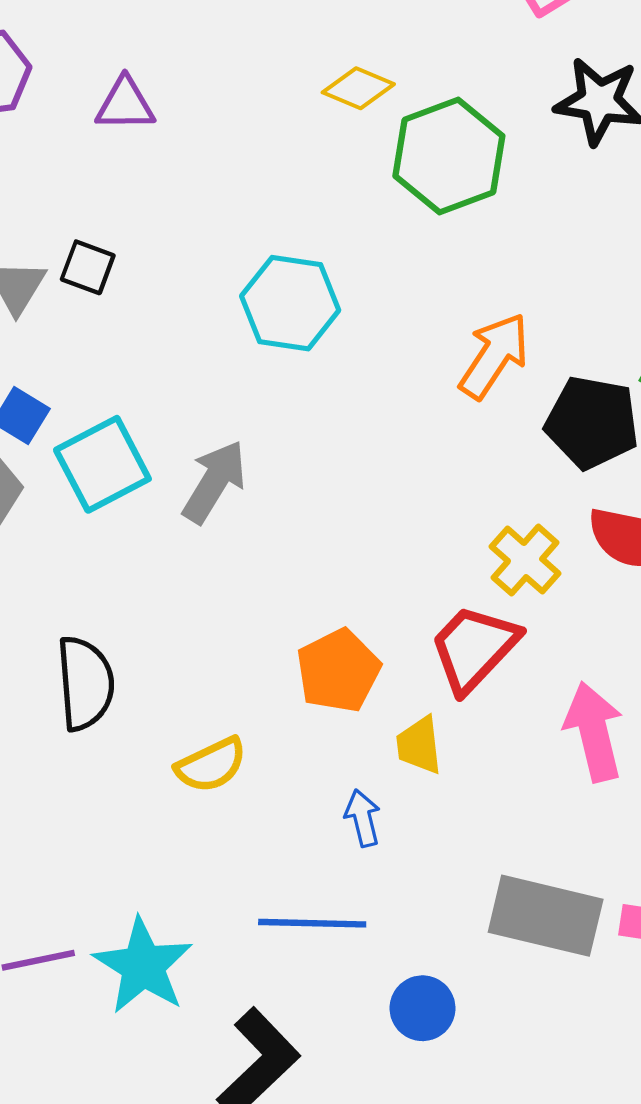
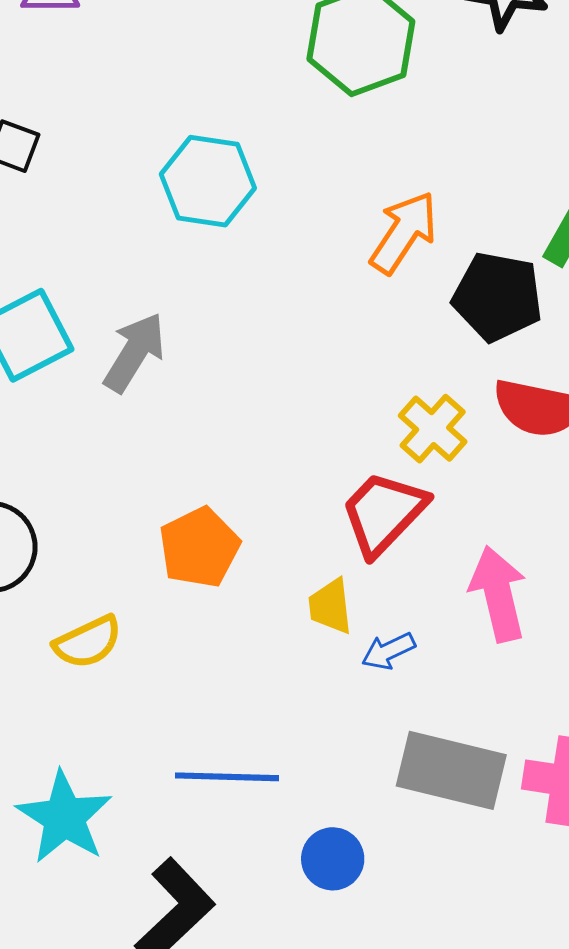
orange pentagon: (338, 671) -> (199, 547), moved
yellow semicircle: (211, 765) -> (88, 642), moved
blue arrow: (363, 818) -> (388, 651), moved, turned -102

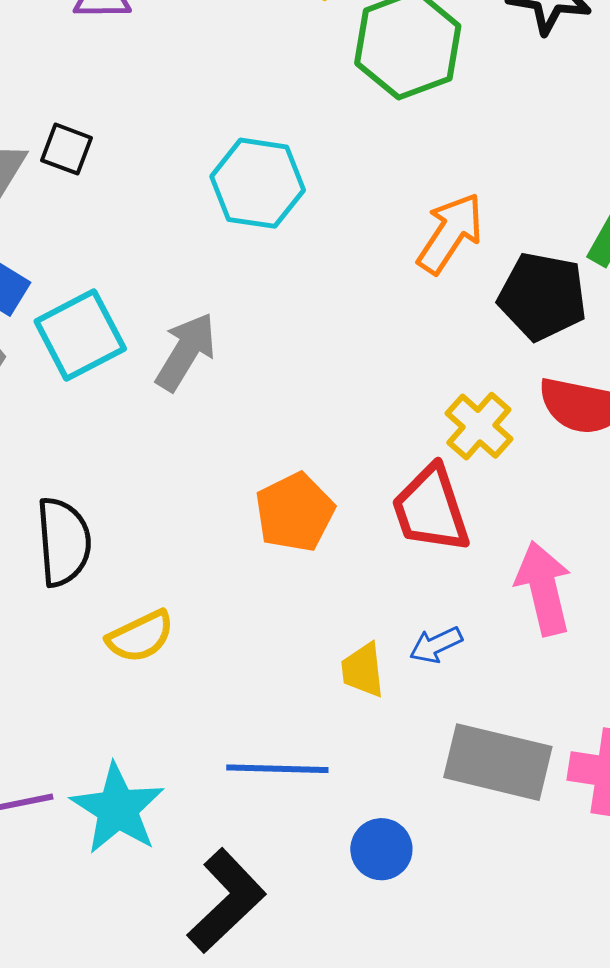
red trapezoid: (383, 513) -> (431, 509), turned -62
orange pentagon: (199, 547) -> (295, 512), moved
yellow trapezoid: (330, 606) -> (363, 670), moved

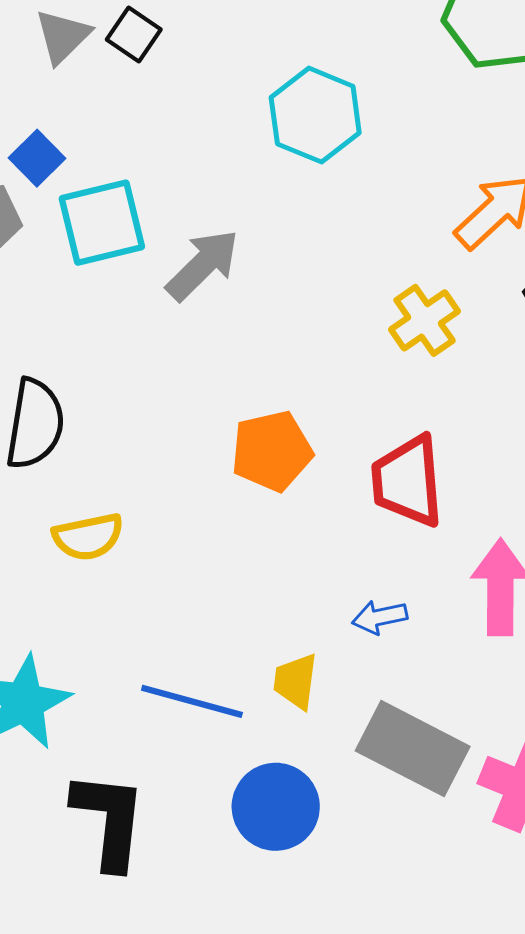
yellow cross: (479, 426) -> (425, 320), moved
yellow trapezoid: (363, 670) -> (296, 681), moved
blue circle: (381, 849) -> (276, 807), size x1.4
black L-shape: (226, 901) -> (109, 820), turned -54

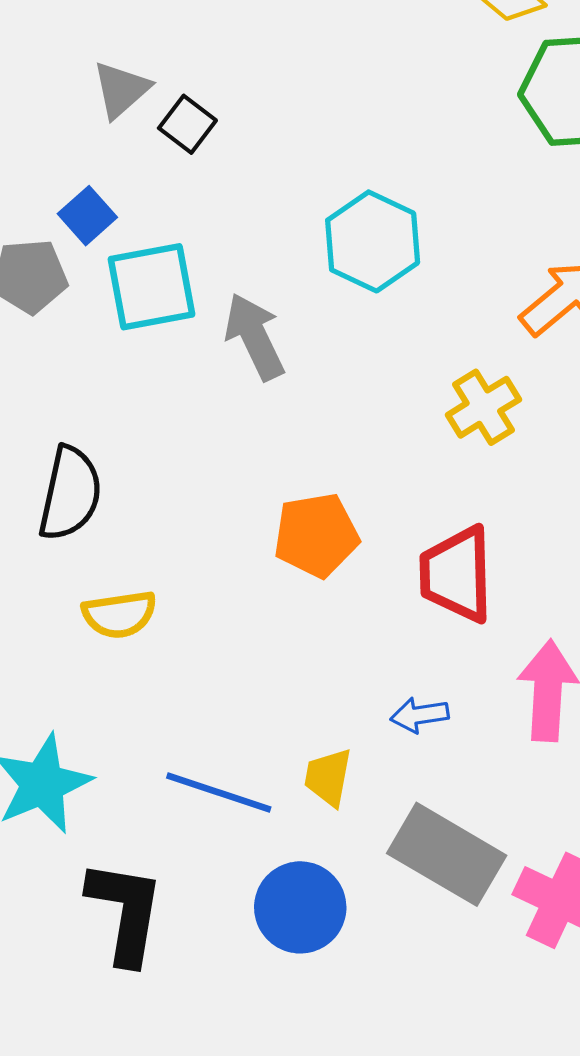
black square: (134, 35) -> (187, 124), moved
cyan hexagon: (315, 115) -> (373, 241), moved
gray arrow: (203, 265) -> (255, 337), turned -74

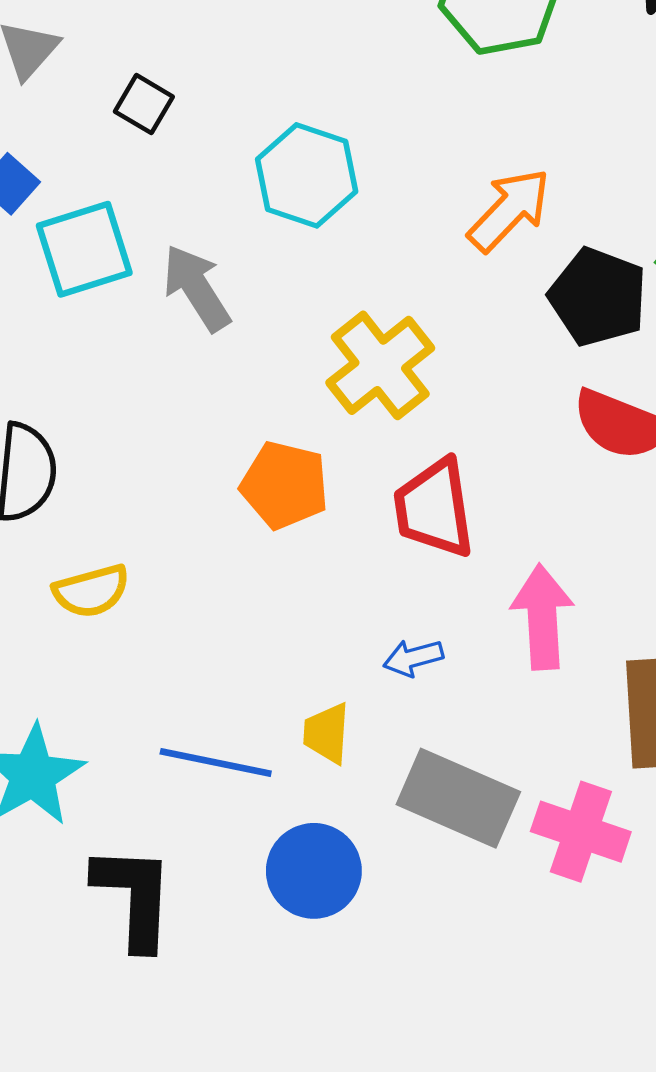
black square: (187, 124) -> (144, 104), moved
yellow cross: (483, 407) -> (380, 365), moved, size x1.4
orange pentagon: (316, 535) -> (285, 485), turned 30

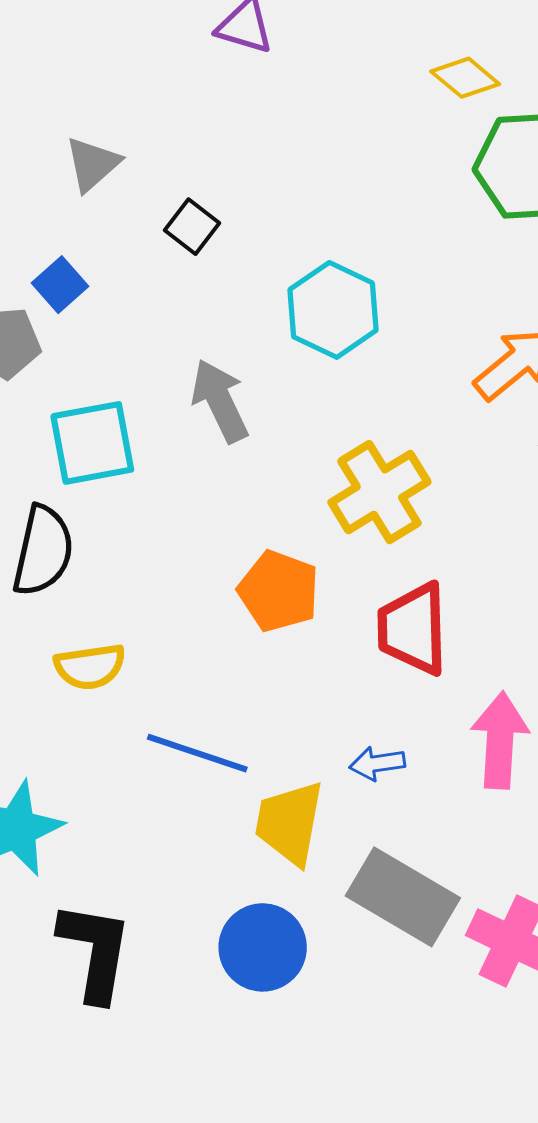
cyan square: (84, 249) -> (92, 443), moved
yellow trapezoid: (327, 733) -> (290, 823), size x1.5
blue line: (216, 762) -> (197, 753), moved

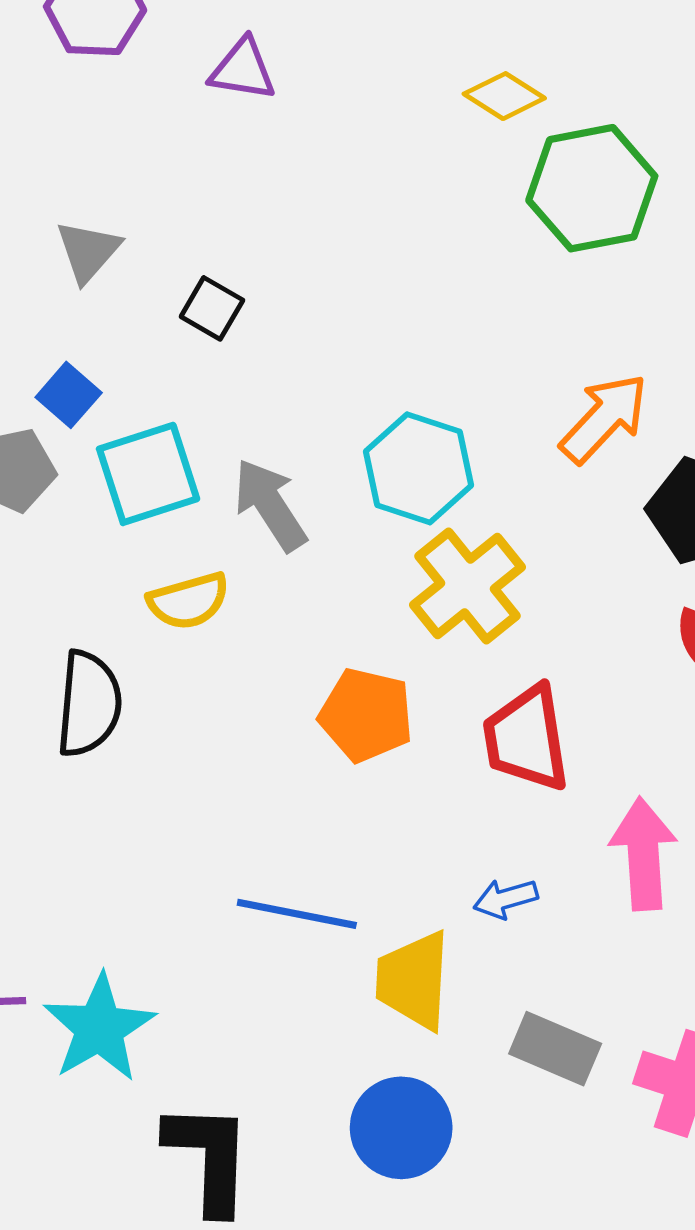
cyan hexagon: (333, 310) -> (419, 468), moved
cyan square: (92, 443) -> (148, 474), moved
yellow semicircle: (90, 667) -> (188, 601), moved
gray rectangle: (403, 897) -> (555, 1049), size x0.7

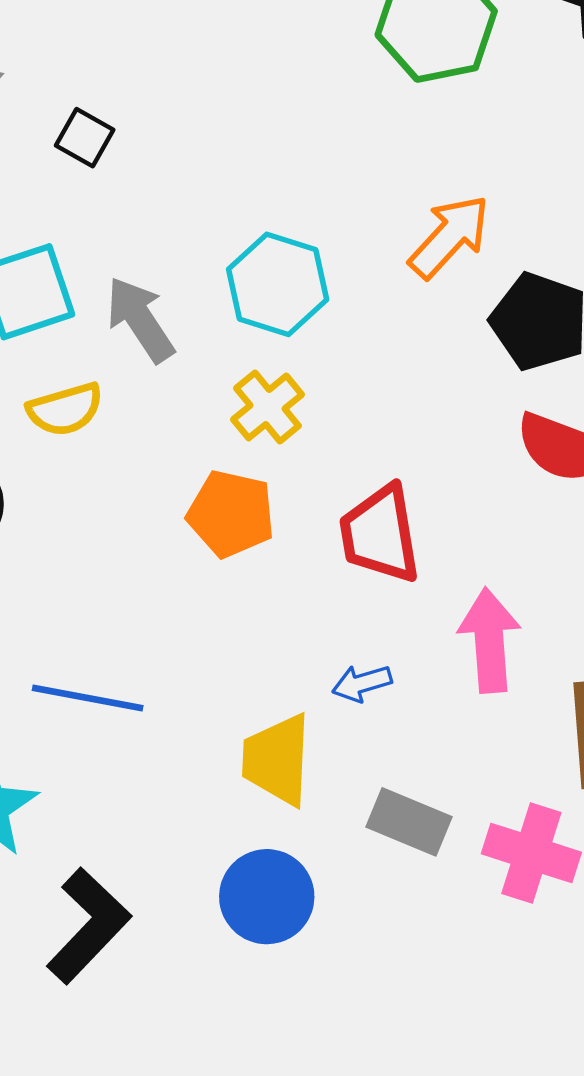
yellow cross: (467, 586) -> (267, 407), moved, size x0.7
blue line: (297, 914) -> (88, 698), moved
black L-shape: (209, 1158) -> (88, 926), turned 42

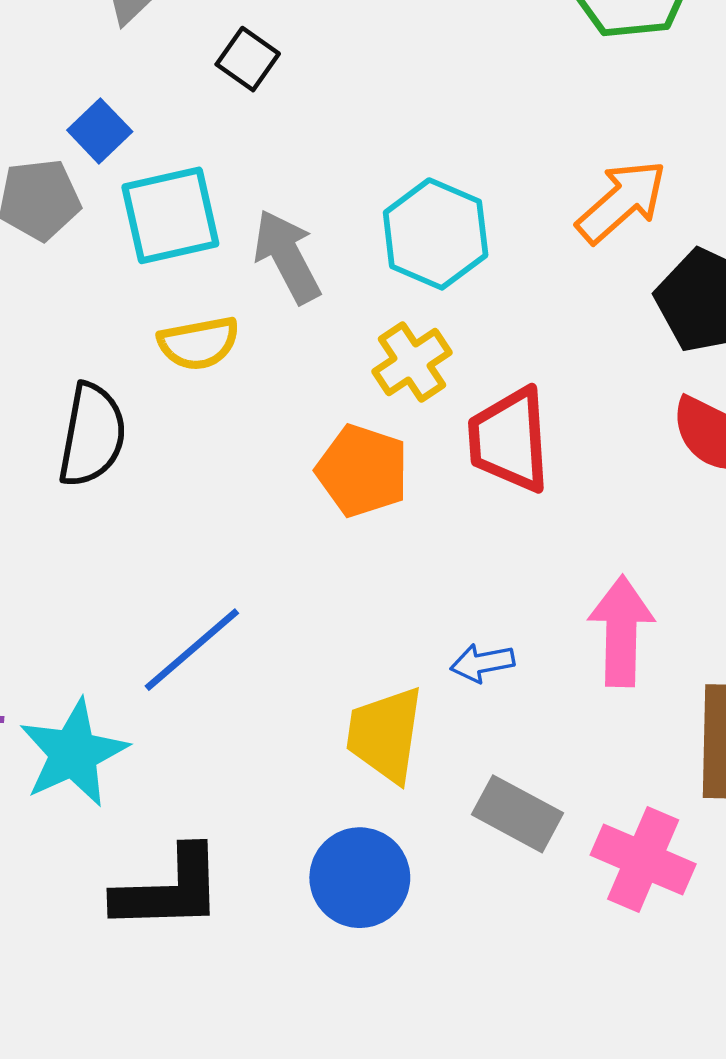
red trapezoid: (380, 534) -> (509, 440), moved
blue line: (88, 698) -> (192, 650), turned -57
black L-shape: (88, 926) -> (169, 890), turned 39

